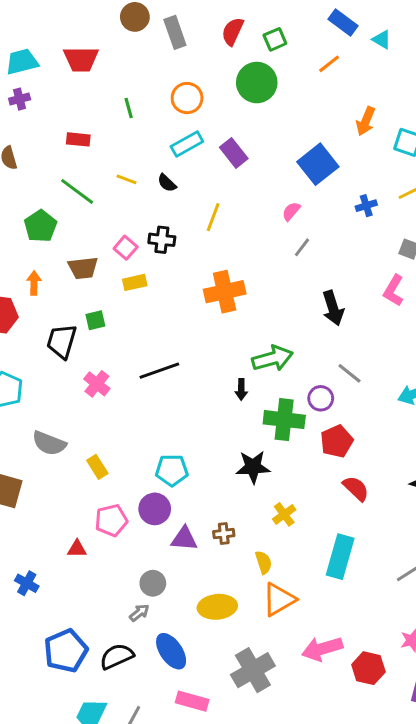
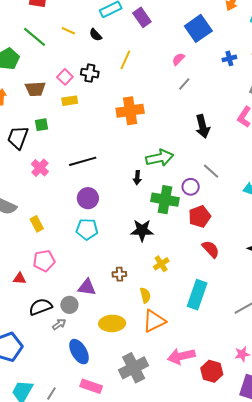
purple circle: (155, 509) -> (88, 198), moved
purple triangle: (184, 539) -> (87, 287), moved
black semicircle: (117, 656) -> (41, 307), moved

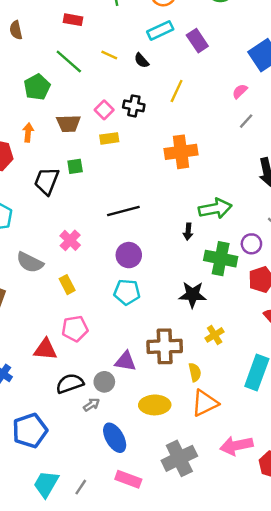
pink cross: (40, 168) -> (70, 240), moved
brown cross: (119, 274) -> (165, 346), size x2.0
red triangle: (20, 279) -> (45, 349), size x1.5

